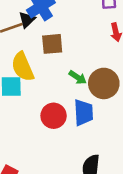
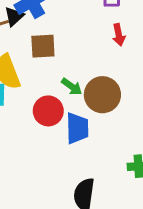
red circle: (54, 116) -> (48, 111), moved

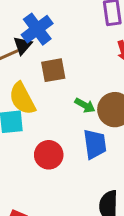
red circle: (48, 111) -> (49, 155), moved

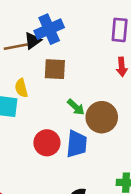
yellow semicircle: (22, 99) -> (21, 88), size x0.6
red circle: (49, 155) -> (47, 143), moved

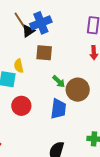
brown line: (16, 47) -> (20, 20), moved, turned 66
red circle: (47, 143) -> (21, 106), moved

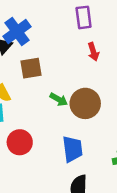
blue trapezoid: (58, 109) -> (73, 149), moved

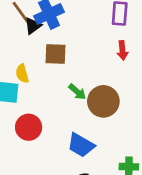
blue trapezoid: (73, 149) -> (81, 145), turned 116

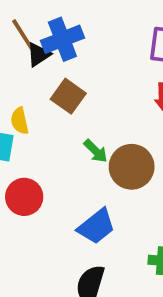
brown square: (56, 54) -> (68, 96), turned 30
blue trapezoid: (81, 145) -> (96, 226), turned -72

